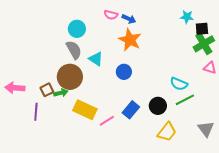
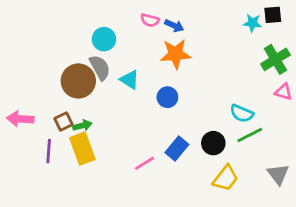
black square: (202, 29) -> (273, 15), moved
orange star: (130, 40) -> (176, 54), turned -30
brown circle: (70, 77) -> (78, 81), moved
yellow rectangle: (85, 110) -> (82, 149), moved, turned 45

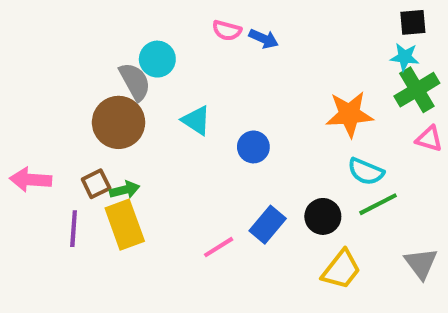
cyan star: (252, 23) -> (405, 57), moved
orange star: (176, 54) -> (349, 114), moved
gray semicircle: (100, 67) -> (135, 82), moved

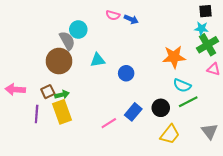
cyan triangle: (196, 120) -> (98, 60), turned -42

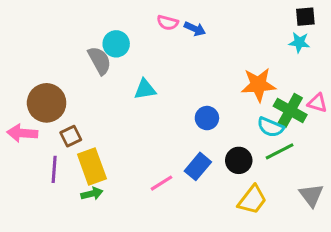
green cross: (208, 45) -> (290, 110), moved, turned -30
brown circle: (59, 61) -> (47, 103), moved
blue circle: (126, 73) -> (207, 118), moved
green arrow: (62, 95) -> (92, 194), moved

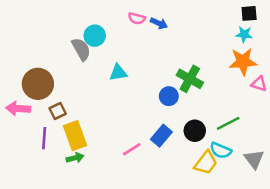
orange star: (258, 85) -> (243, 62), moved
green cross: (290, 110) -> (190, 79), moved
cyan semicircle: (270, 127) -> (221, 150), moved

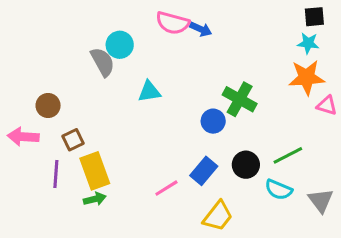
pink semicircle: (137, 18) -> (173, 23), size x1.5
brown circle: (38, 84) -> (48, 105), size x0.6
yellow trapezoid: (206, 163) -> (218, 216), moved

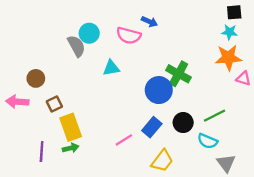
pink semicircle: (173, 23) -> (129, 36), moved
blue circle: (213, 121) -> (159, 90), size x1.5
purple line: (56, 174) -> (42, 152), moved
gray triangle: (321, 201) -> (226, 163), moved

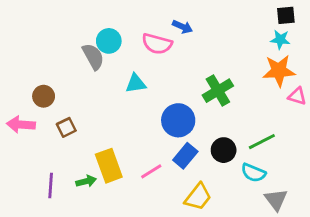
green cross: (178, 74) -> (218, 91), turned 30
blue circle: (159, 90) -> (178, 120), moved
yellow rectangle: (71, 127) -> (109, 166), moved

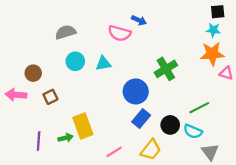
cyan circle: (109, 41) -> (75, 61), moved
gray semicircle: (93, 57) -> (66, 32), moved, turned -78
black circle: (224, 150) -> (170, 125), moved
pink line: (151, 171) -> (114, 152), moved

